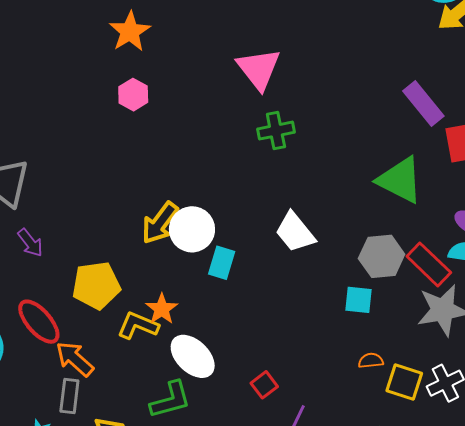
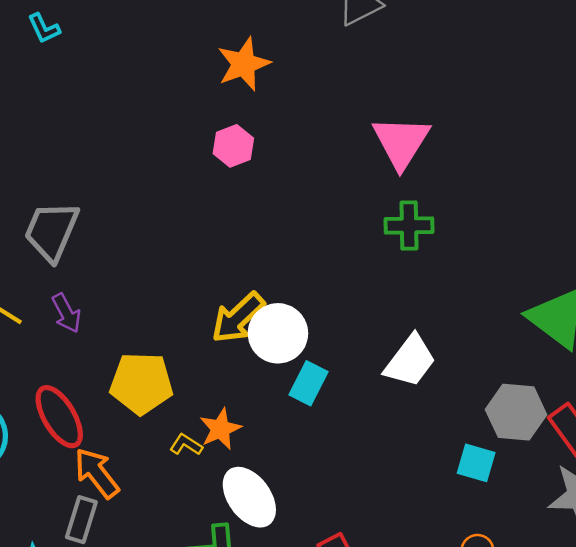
white trapezoid: (295, 232) -> (410, 361), turned -114
yellow L-shape: (138, 326) -> (186, 445), size x0.6

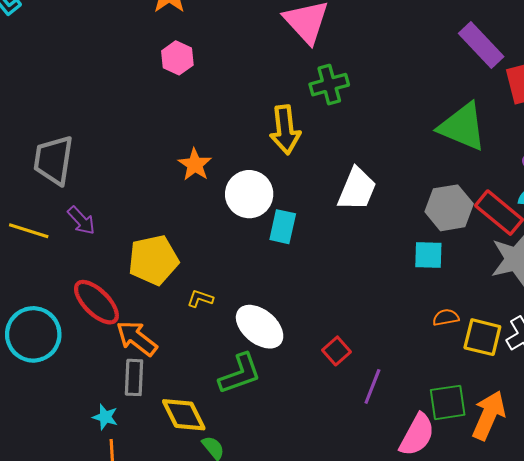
yellow arrow: (238, 318) -> (285, 130), moved, turned -39
orange star: (220, 429) -> (195, 165), moved

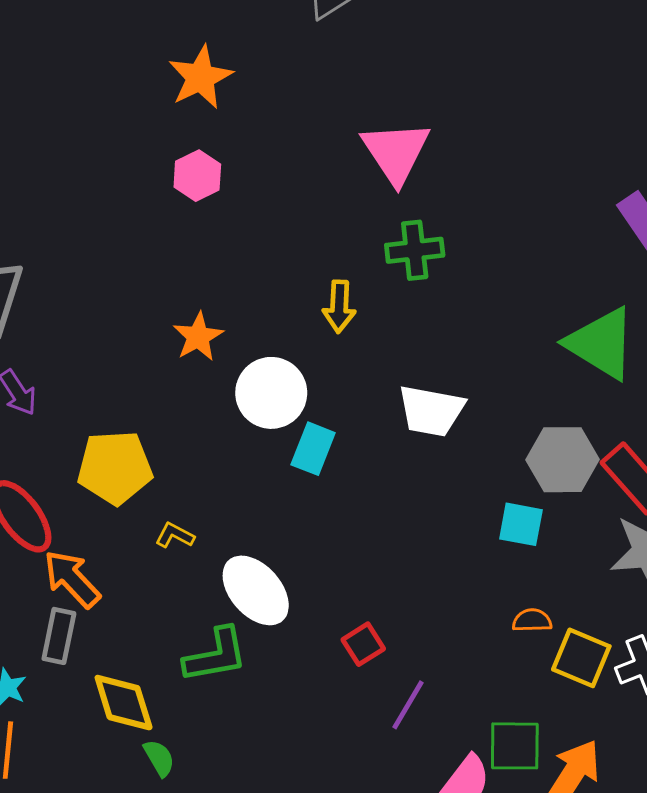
yellow arrow: (285, 130) -> (339, 306), size x0.7
white trapezoid: (357, 189) -> (431, 411), turned 69

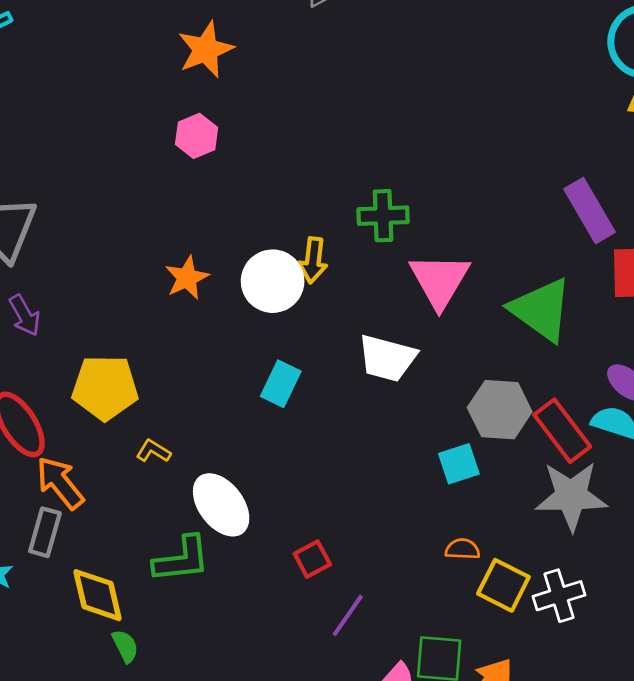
pink triangle: (396, 152) -> (440, 280), moved
white circle: (271, 393) -> (273, 281), moved
cyan square: (521, 524) -> (459, 464), turned -33

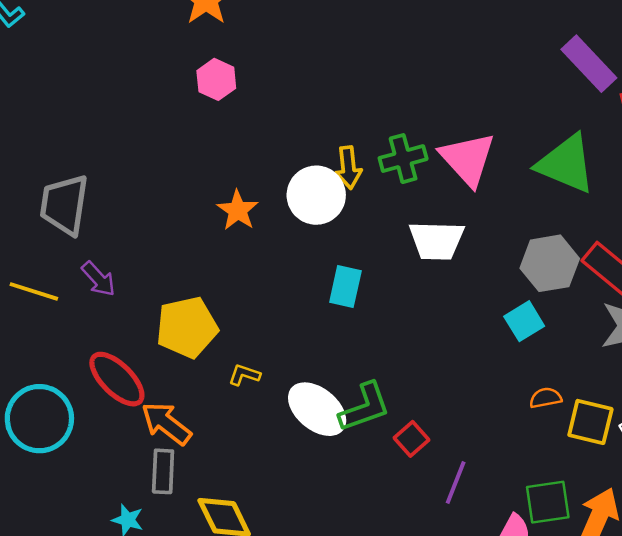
green cross: (383, 216) -> (403, 159), moved
green L-shape: (182, 559) -> (365, 407), moved

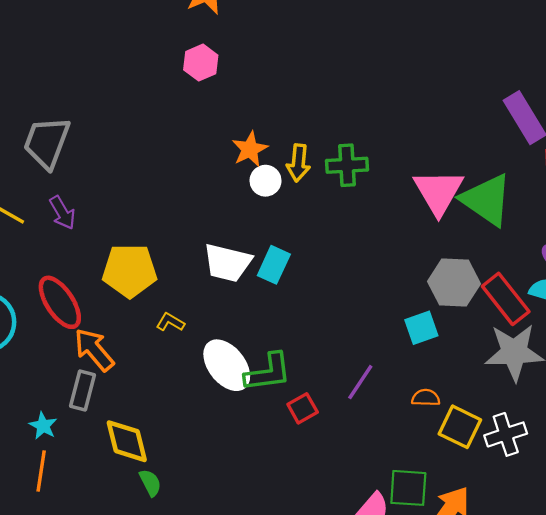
pink triangle: (468, 159) -> (438, 192), moved
white circle: (316, 195) -> (266, 181), size x0.6
orange star: (238, 210) -> (250, 149), moved
white trapezoid: (437, 240) -> (227, 263), moved
purple line: (456, 482) -> (360, 382), moved

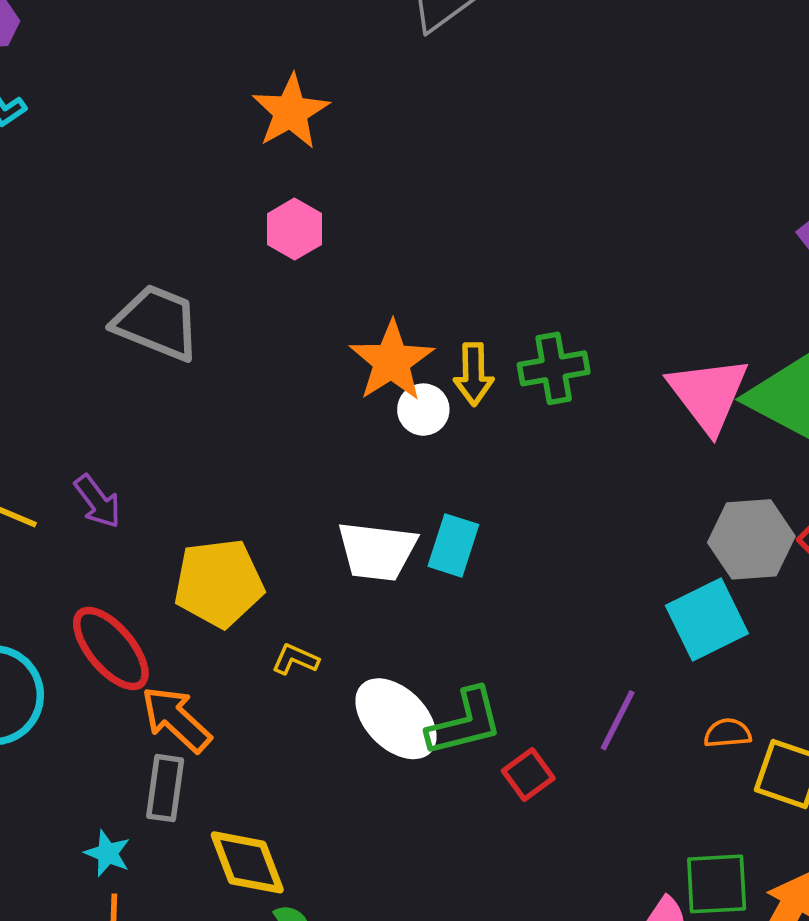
gray trapezoid: (47, 142) -> (157, 322), moved, turned 98
orange star: (250, 149) -> (392, 361), size x1.4
cyan square: (421, 328) -> (707, 620), size x1.4

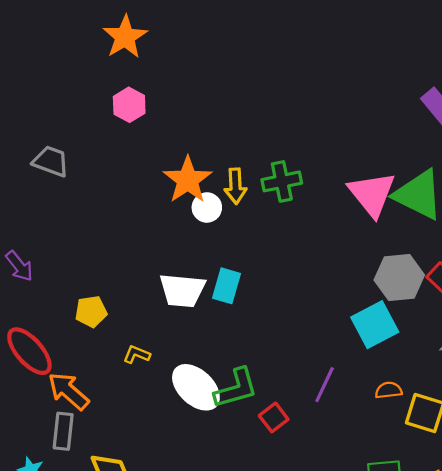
gray trapezoid: (157, 322) -> (51, 161), size x0.7
yellow pentagon: (219, 583) -> (91, 311), size x0.6

